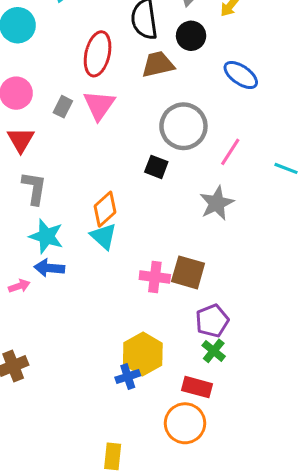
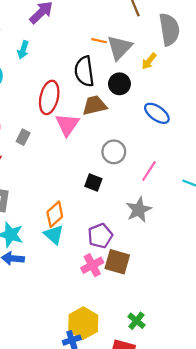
pink triangle: (99, 105) -> (67, 125), moved
gray circle: (183, 126) -> (114, 152), size x0.7
pink cross: (155, 277) -> (92, 265), turned -35
purple pentagon: (212, 321) -> (100, 236), moved

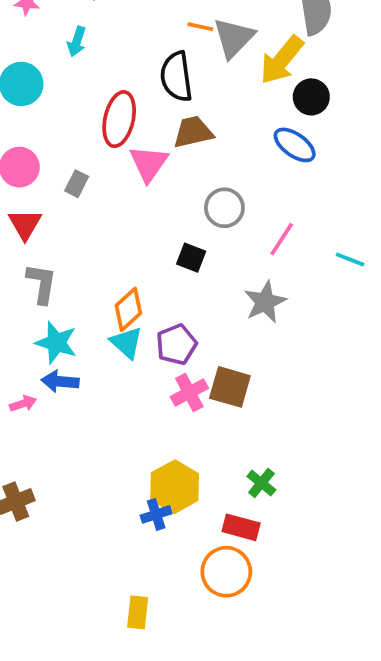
yellow arrow: (149, 61) -> (282, 60), size x1.8
black circle: (119, 84) -> (311, 97), moved
purple pentagon: (100, 236) -> (176, 344), moved

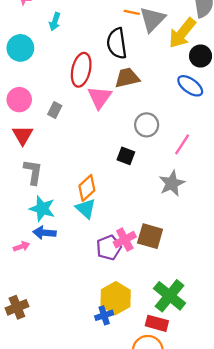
purple pentagon: (176, 344) -> (109, 248), moved
green cross: (261, 483) -> (170, 296), size x1.8

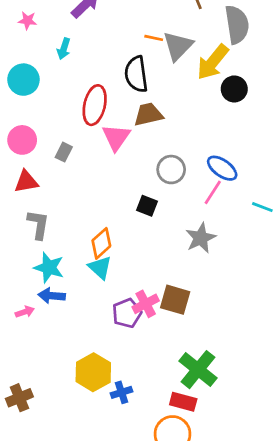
blue ellipse: (190, 86) -> (222, 168), moved
red triangle: (23, 135) -> (26, 182), turned 50
yellow hexagon: (116, 298) -> (93, 372), moved
brown cross: (17, 307) -> (19, 398), moved

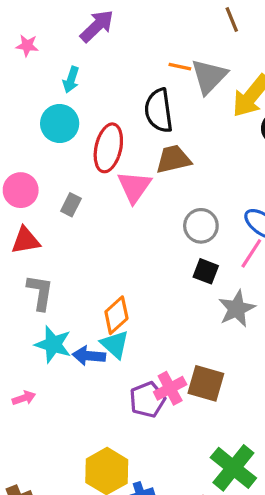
cyan circle: (23, 80) -> (60, 124), moved
black square: (147, 206) -> (206, 271), moved
blue arrow: (52, 296) -> (89, 356), moved

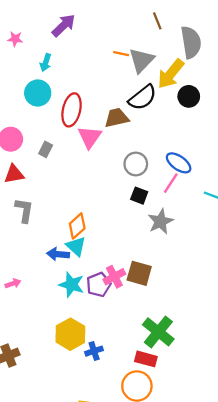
black semicircle: (159, 111) -> (143, 98), moved, turned -120
cyan star: (53, 344) -> (72, 285), moved

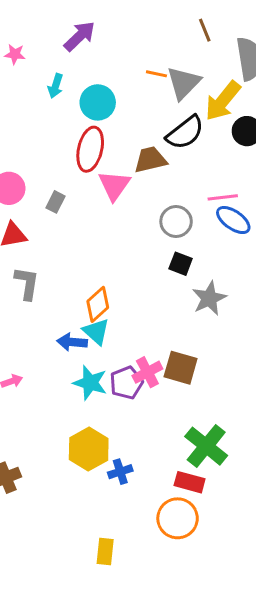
cyan circle: (38, 93) -> (98, 102), moved
pink line: (171, 183) -> (223, 197), moved, turned 50

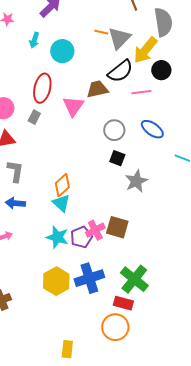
red ellipse: (90, 149) -> (42, 88), moved
pink line: (223, 197) -> (141, 92), moved
blue arrow: (72, 342) -> (15, 203), moved
blue cross: (120, 472) -> (89, 278), moved, size x1.8

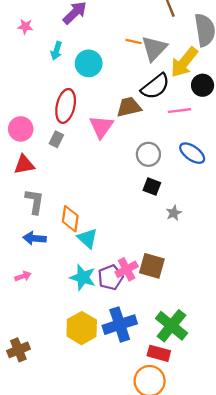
gray star: (136, 181) -> (174, 213), size x0.6
orange diamond: (62, 185) -> (70, 219), moved, turned -40

